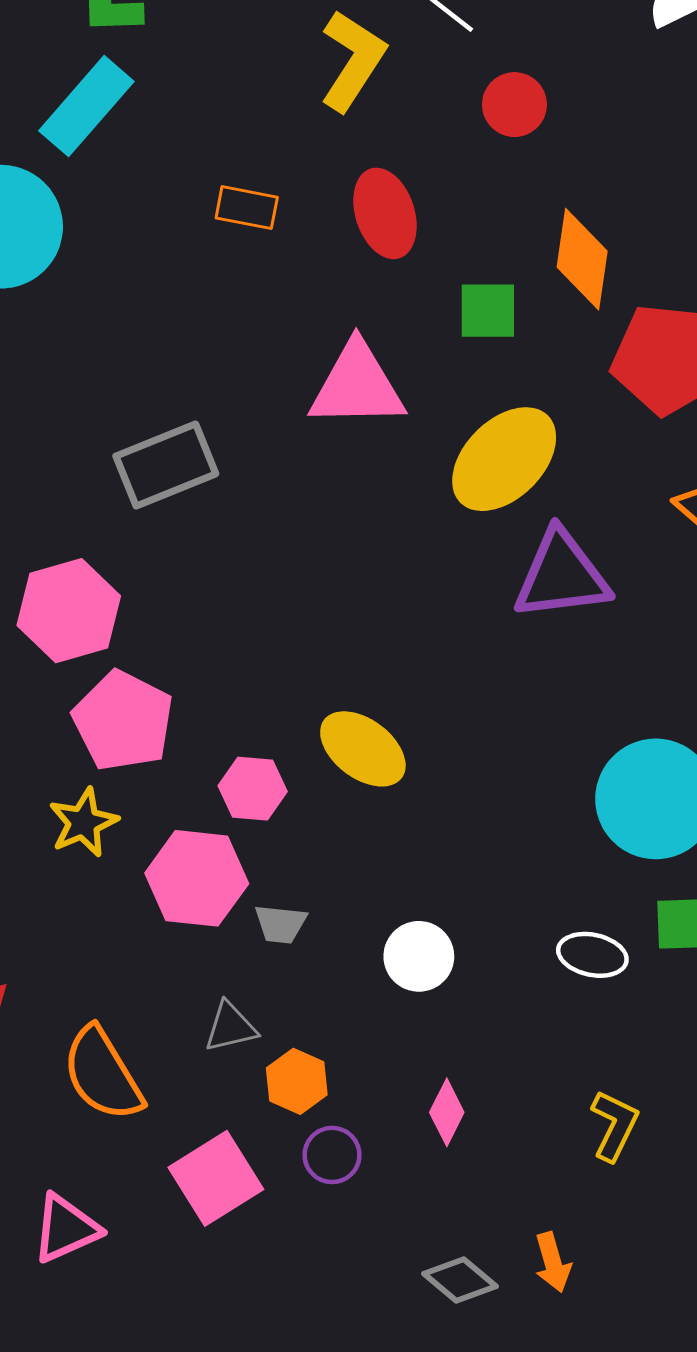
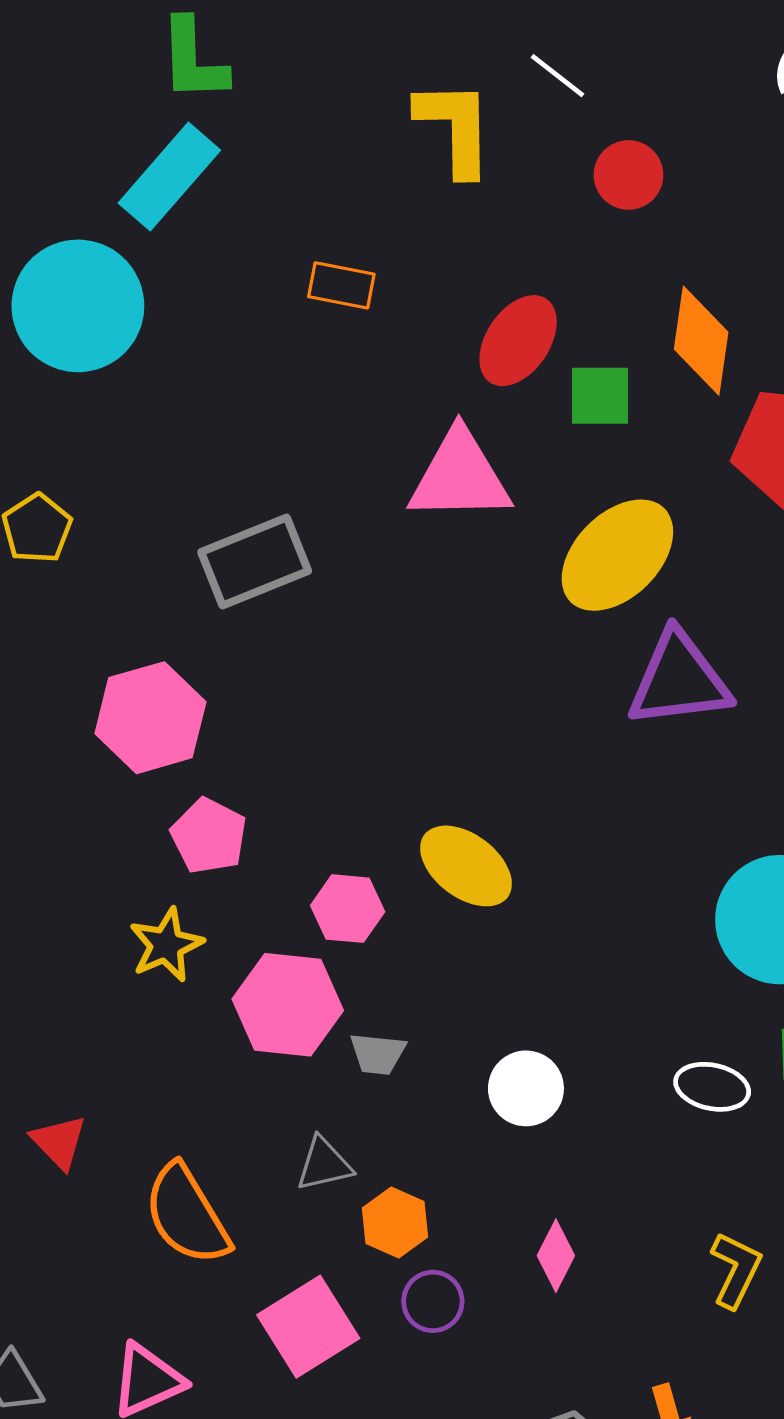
yellow L-shape: (353, 60) -> (455, 128), turned -34
red ellipse: (385, 213) -> (518, 341), moved, turned 52
pink pentagon: (123, 721) -> (209, 836), size x0.7

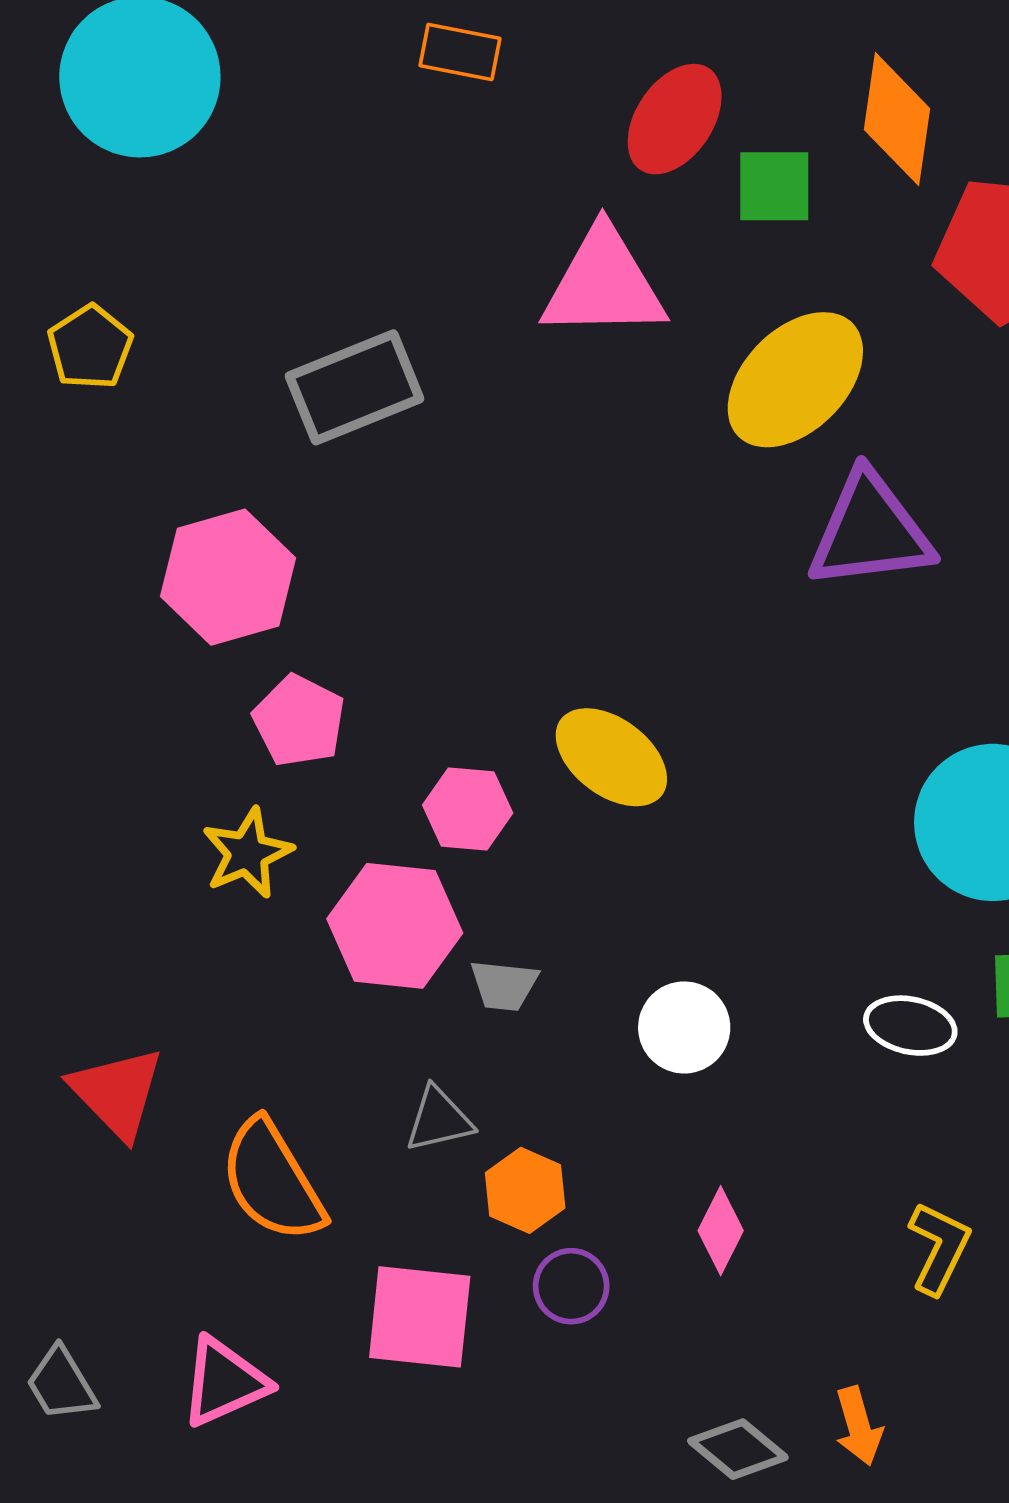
red triangle: (59, 1142) -> (117, 1093), size x1.4
pink square: (308, 1327) -> (420, 1317), turned 38

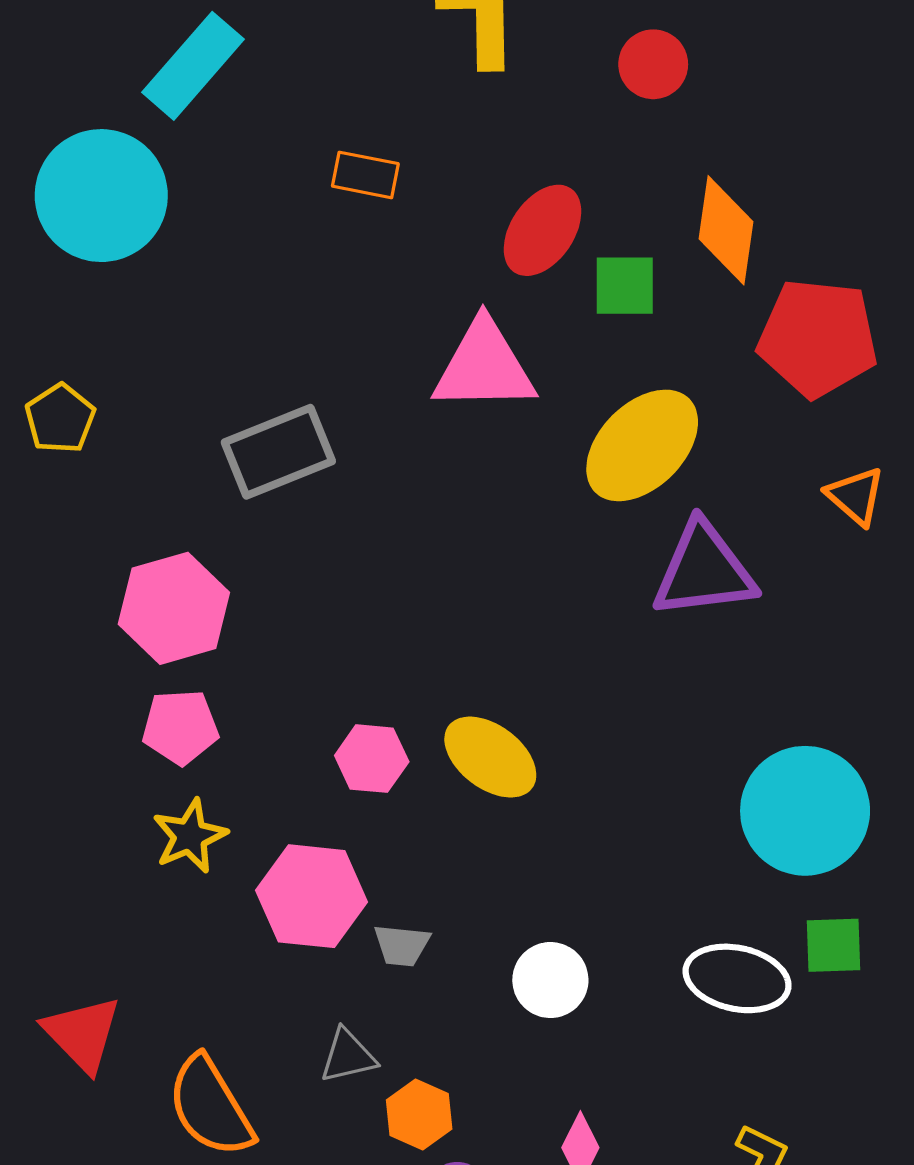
pink pentagon: (299, 721) -> (180, 727), moved, turned -30
pink hexagon: (468, 809) -> (372, 759), moved
white ellipse: (910, 1026) -> (737, 978), size x1.4

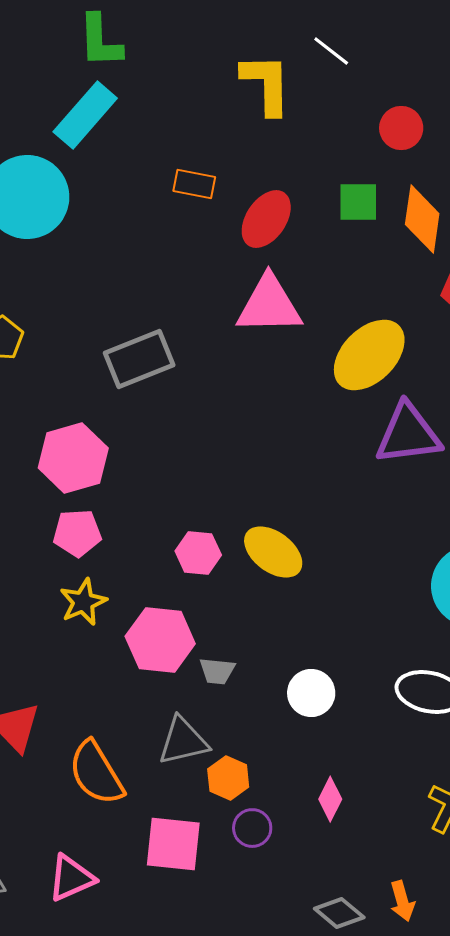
red circle: (653, 64) -> (401, 128), moved
red ellipse: (543, 230) -> (266, 219), moved
green square: (625, 286) -> (358, 202), moved
gray triangle: (348, 1056) -> (183, 741), size x1.4

